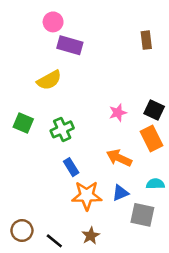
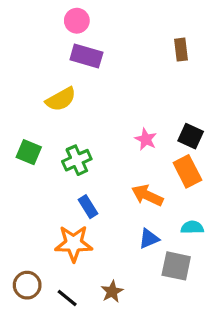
pink circle: (53, 22) -> (77, 21), moved
pink star: (118, 113) -> (146, 139), turned -30
orange star: (87, 196) -> (74, 243), moved

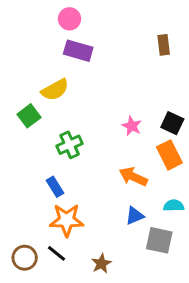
green square: (29, 152) -> (29, 116), moved, turned 30
blue rectangle: (88, 207) -> (55, 187), moved
black line: (67, 298) -> (56, 253), moved

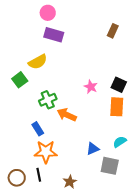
brown rectangle: (164, 45) -> (113, 31), turned 32
orange rectangle: (169, 155) -> (117, 107), turned 30
orange arrow: (133, 177) -> (67, 115), moved
cyan semicircle: (174, 206) -> (120, 142), turned -32
black line: (56, 253) -> (39, 175), turned 40

